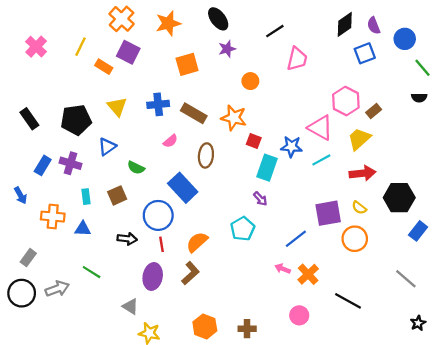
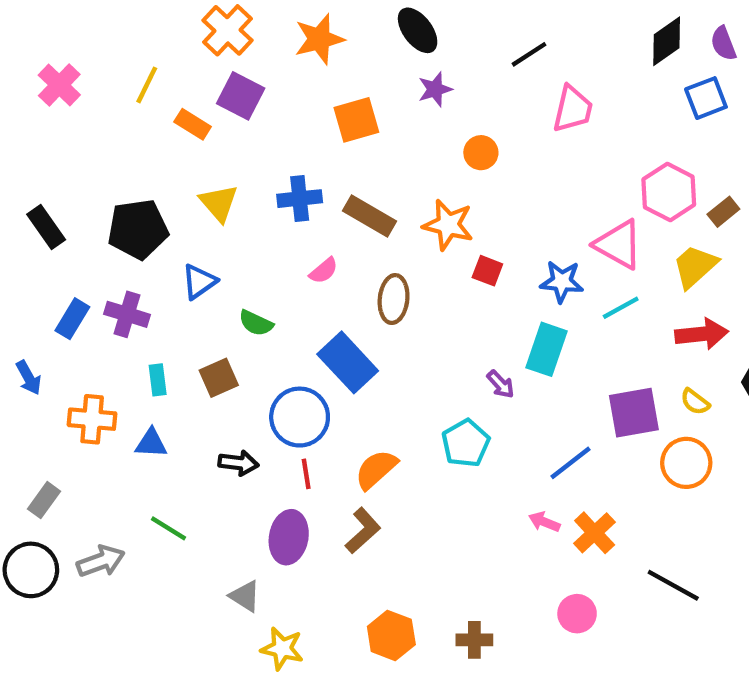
cyan rectangle: (267, 168) -> (546, 349), moved

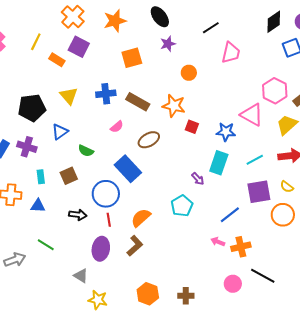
brown ellipse: (394, 299) -> (149, 140), turned 55
cyan line: (621, 308) -> (255, 160), moved
orange cross: (595, 533) -> (241, 247), turned 30
black line: (673, 585) -> (263, 276), moved

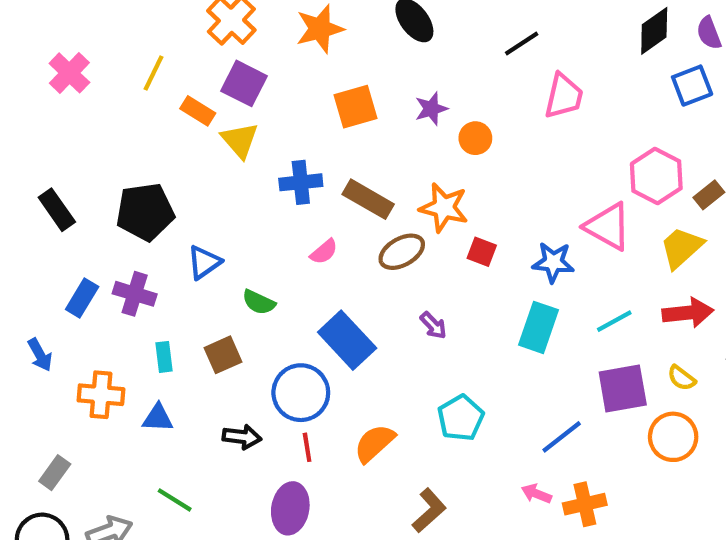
purple star: (168, 44) -> (431, 109), moved
yellow triangle: (69, 96) -> (240, 140), moved
brown ellipse: (149, 140) -> (402, 252), moved
purple arrow: (198, 179) -> (433, 325), moved
brown L-shape: (135, 246) -> (429, 510), moved

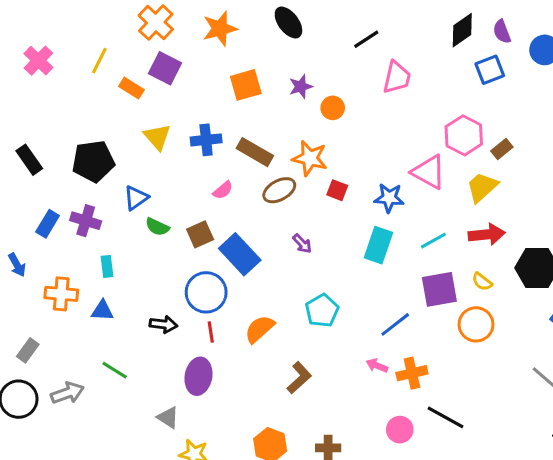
yellow triangle: (240, 140) -> (157, 137), moved
green semicircle: (259, 302) -> (157, 227), moved
brown square: (223, 355) -> (200, 234), moved

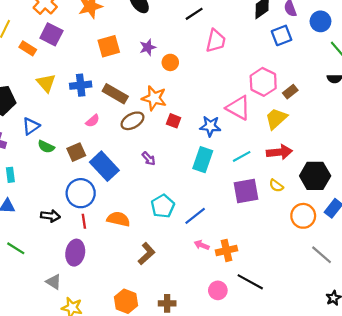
blue line: (395, 324) -> (195, 216), moved
orange circle: (476, 324) -> (303, 216), moved
orange semicircle: (259, 329) -> (118, 219), turned 55

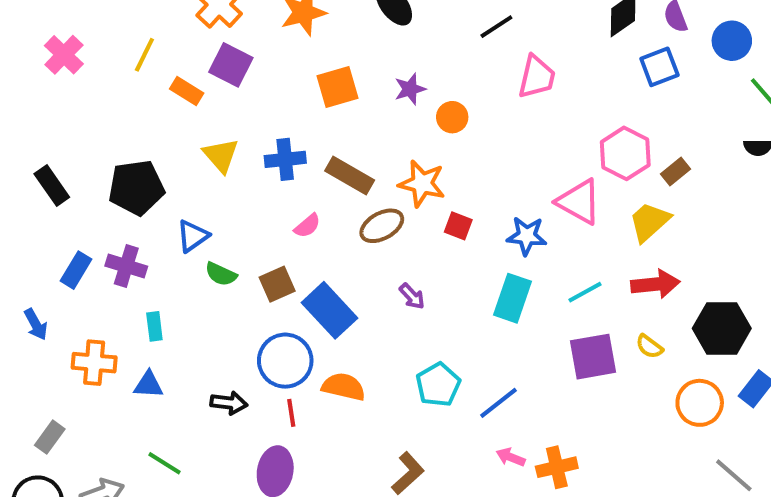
orange semicircle: (118, 219) -> (344, 387), moved

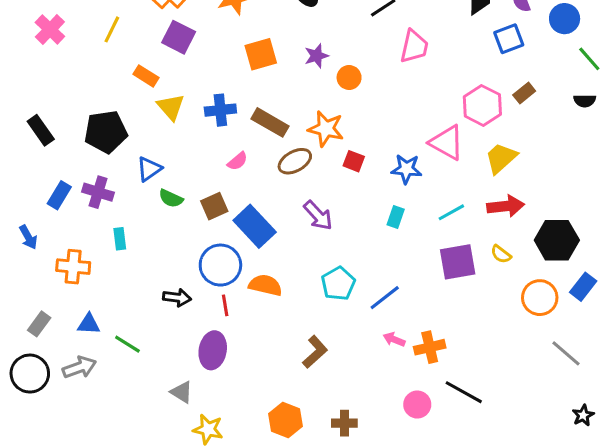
orange rectangle: (187, 91) -> (146, 76), moved
brown rectangle: (676, 171) -> (524, 93), moved
purple arrow: (412, 296) -> (318, 215), size x1.5
cyan rectangle: (513, 298) -> (396, 217), size x0.6
blue triangle: (148, 385) -> (89, 324), moved

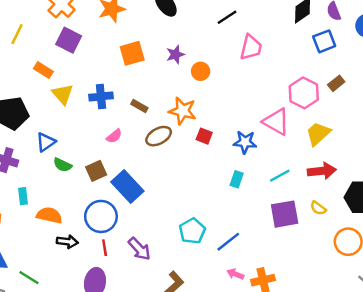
brown rectangle: (270, 122) -> (139, 106), size x0.6
purple arrow: (318, 215) -> (139, 249), moved
orange semicircle: (265, 285) -> (49, 215), moved

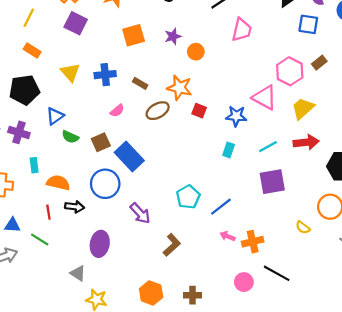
blue square: (324, 41) -> (308, 24), turned 30
orange rectangle: (43, 70) -> (32, 51), moved
yellow semicircle: (318, 208) -> (303, 227), moved
red line: (105, 248) -> (48, 212), moved

